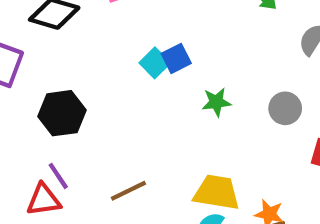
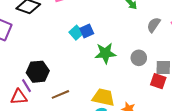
green star: (216, 102) -> (105, 53), size x1.5
black hexagon: (62, 113) -> (38, 72), moved

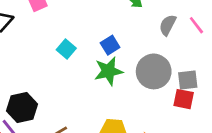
blue square: (87, 31) -> (110, 45), moved
gray circle: (139, 58) -> (154, 71), size x1.6

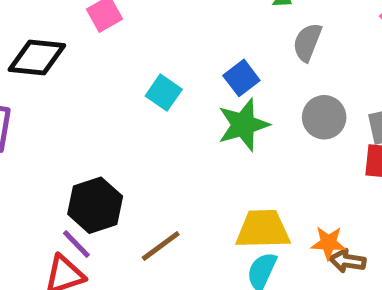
gray semicircle: (168, 25) -> (307, 42), moved
gray circle: (154, 71) -> (324, 117), size x0.7

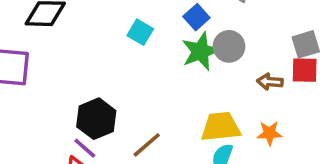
gray circle: (324, 117) -> (229, 46), moved
brown arrow: (347, 261) -> (270, 82), moved

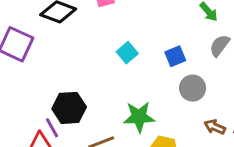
green star: (200, 51) -> (139, 117), moved

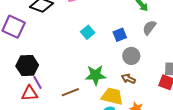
black hexagon: (69, 108) -> (27, 66), moved
brown arrow: (215, 127) -> (128, 79), moved

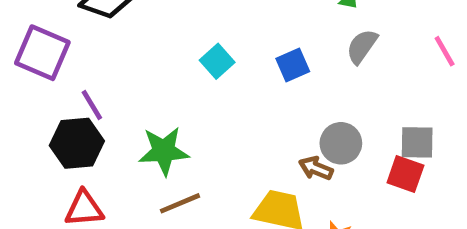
gray circle: (131, 56) -> (341, 143), moved
green star: (96, 75) -> (164, 151), moved
purple line: (37, 83) -> (92, 105), moved

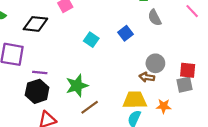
gray semicircle: (362, 46) -> (155, 18), turned -49
purple line: (92, 105) -> (40, 73), turned -40
gray square: (417, 142) -> (185, 85), moved

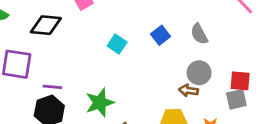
gray semicircle: (155, 18) -> (199, 34), moved

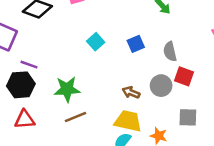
red square: (240, 81) -> (184, 76), moved
brown arrow: (188, 90) -> (131, 92), moved

